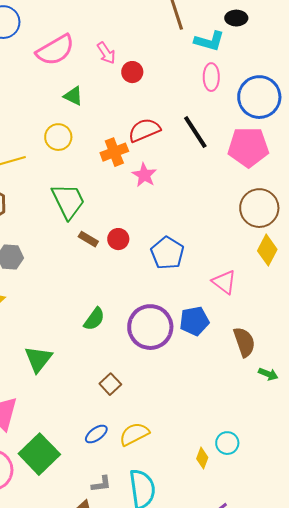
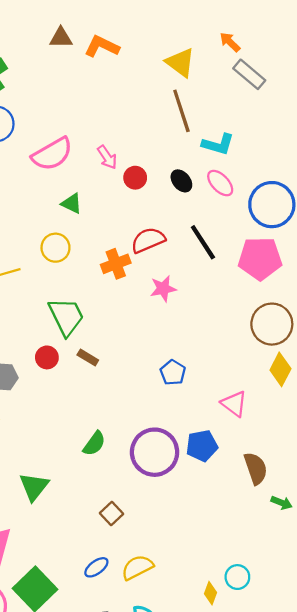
black ellipse: (236, 18) -> (181, 181), moved, turned 50
pink ellipse: (211, 77) -> (220, 183), turned -44
pink star: (144, 175) -> (163, 289), moved, turned 30
red circle: (118, 239) -> (47, 357), moved
blue pentagon: (167, 253) -> (173, 373), size x0.7

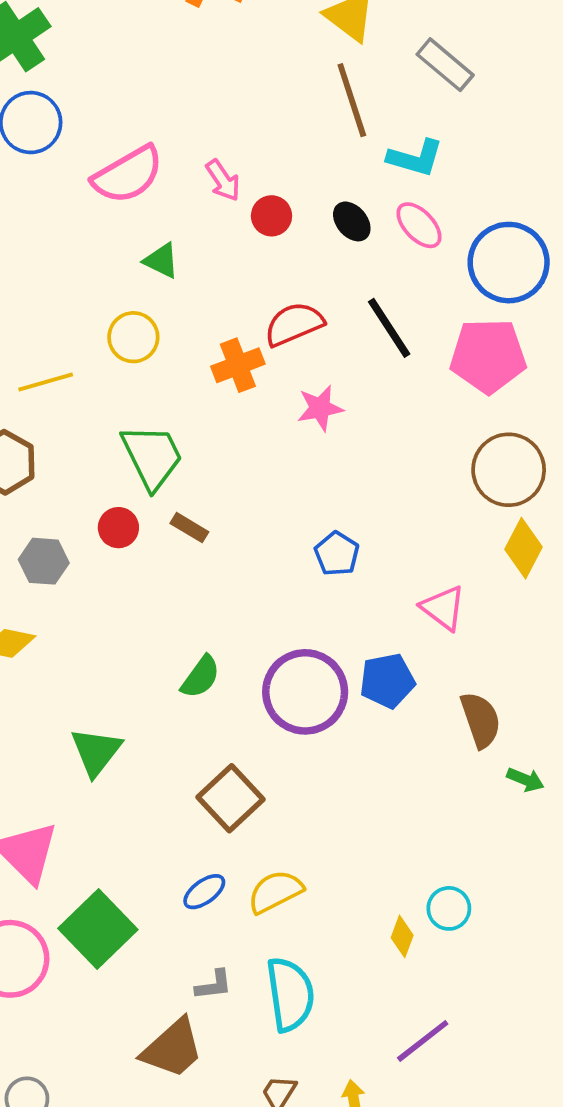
gray rectangle: (249, 74) -> (445, 65), moved
brown square: (111, 514) -> (230, 798), size x1.6

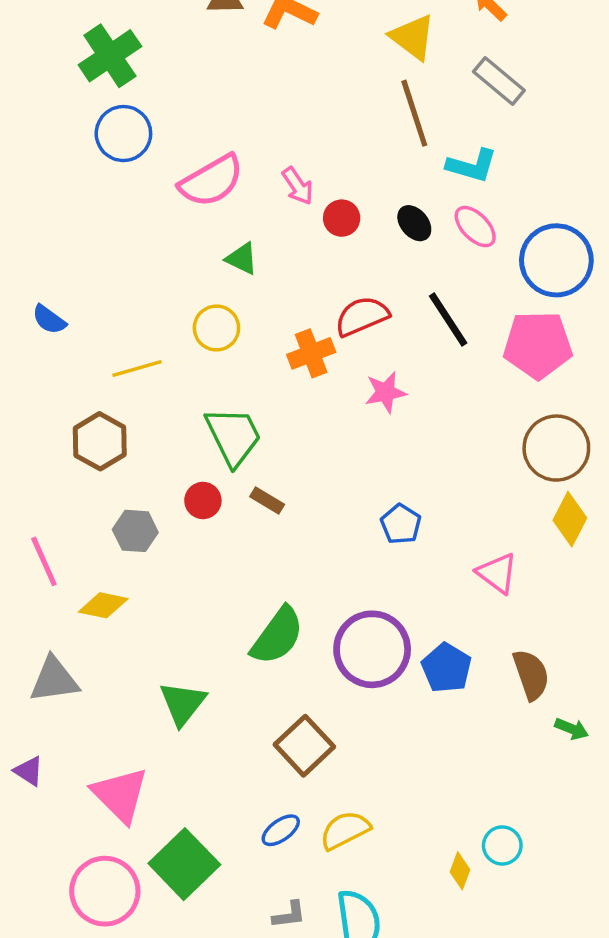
green semicircle: (201, 677) -> (277, 636), size x1.5
blue pentagon: (387, 681) -> (446, 668), moved, turned -30

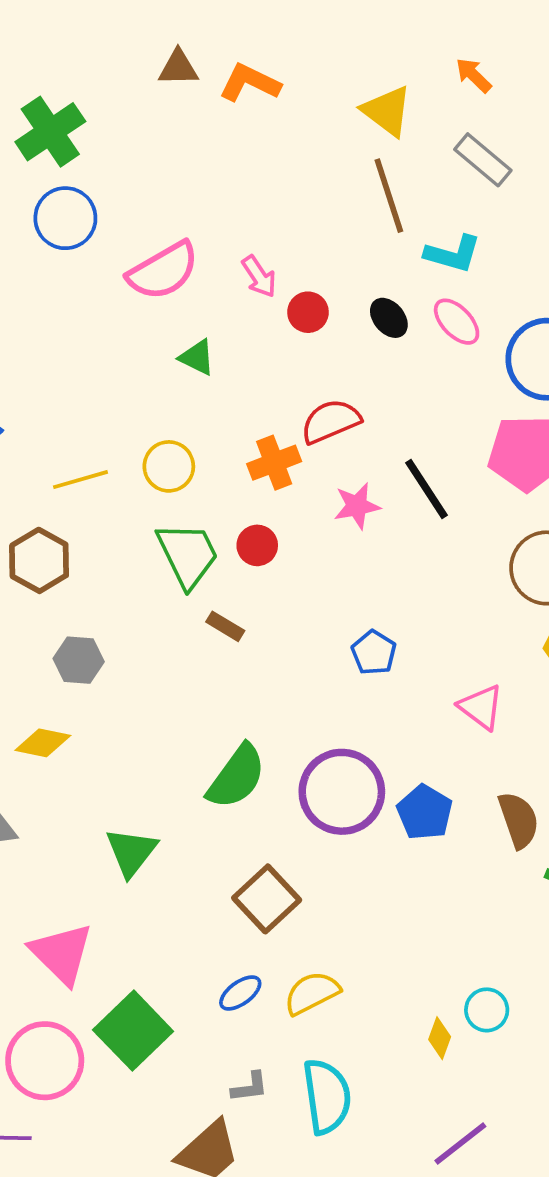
black line: (448, 320) -> (426, 489), moved
yellow circle: (216, 328) -> (169, 466), moved
red circle: (203, 500) -> (257, 545), moved

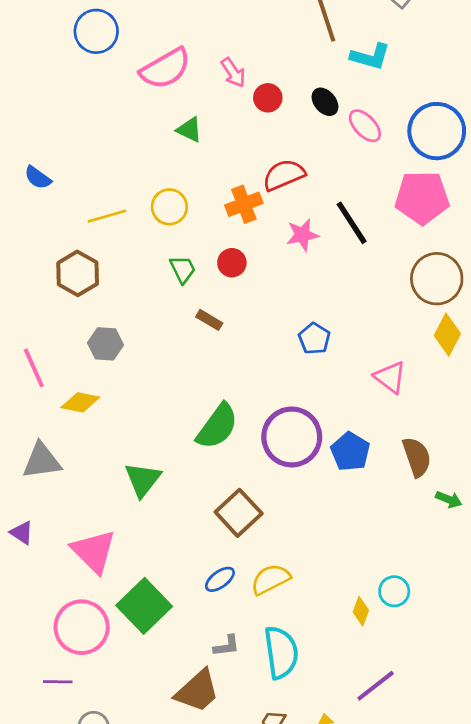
pink ellipse: (457, 322) -> (365, 126), moved
green trapezoid: (188, 555) -> (183, 269), size x0.6

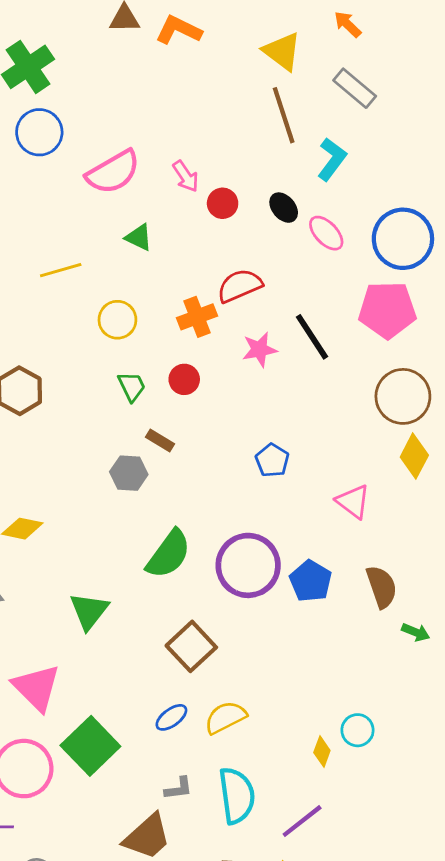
cyan L-shape: (370, 57) -> (332, 159), turned -69
yellow line: (107, 216) -> (61, 270), moved
gray hexagon: (106, 344) -> (129, 473), moved
purple line: (376, 686) -> (302, 821), moved

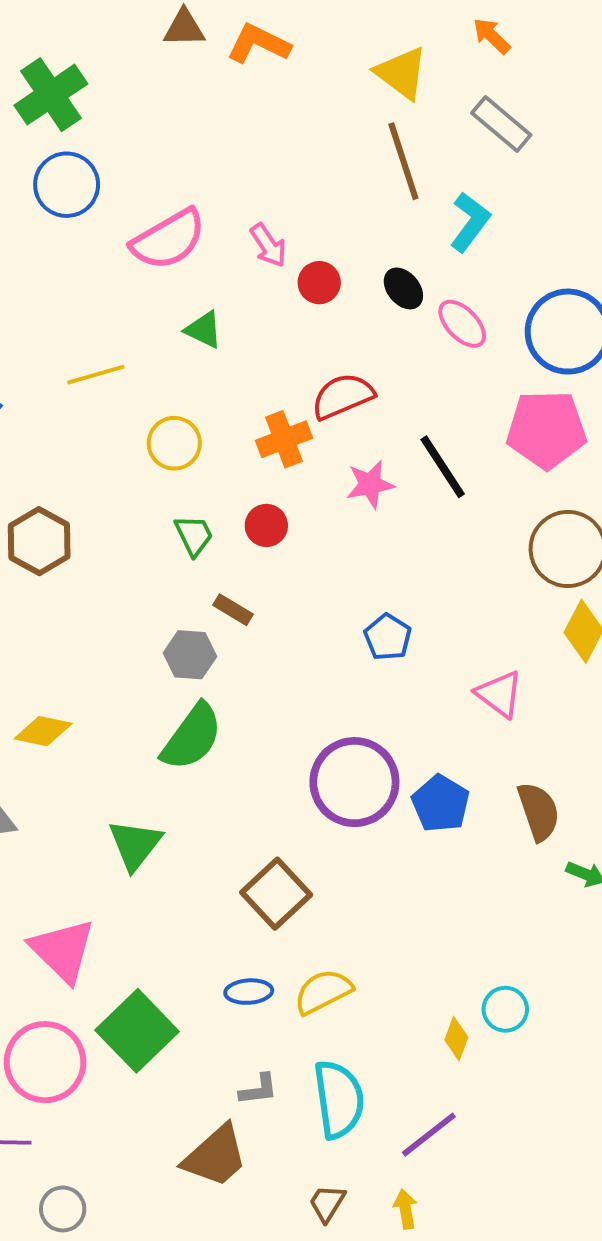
green semicircle: (169, 554) -> (192, 737), moved
blue ellipse: (171, 717) -> (249, 992), turned 32

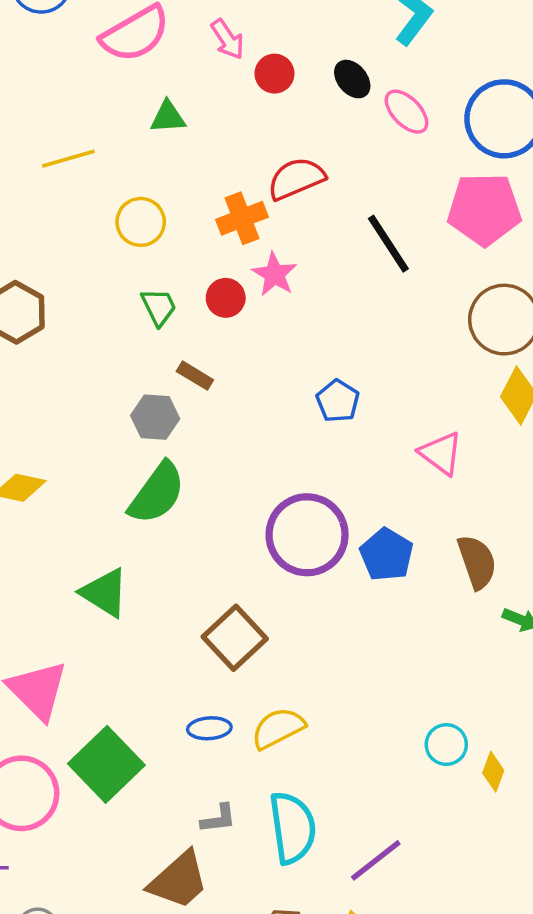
green triangle: (204, 330) -> (168, 117), turned -30
pink star: (370, 484) -> (274, 274), moved, turned -30
green triangle: (135, 845) -> (105, 593), turned -36
yellow diamond: (456, 1039) -> (493, 772), moved

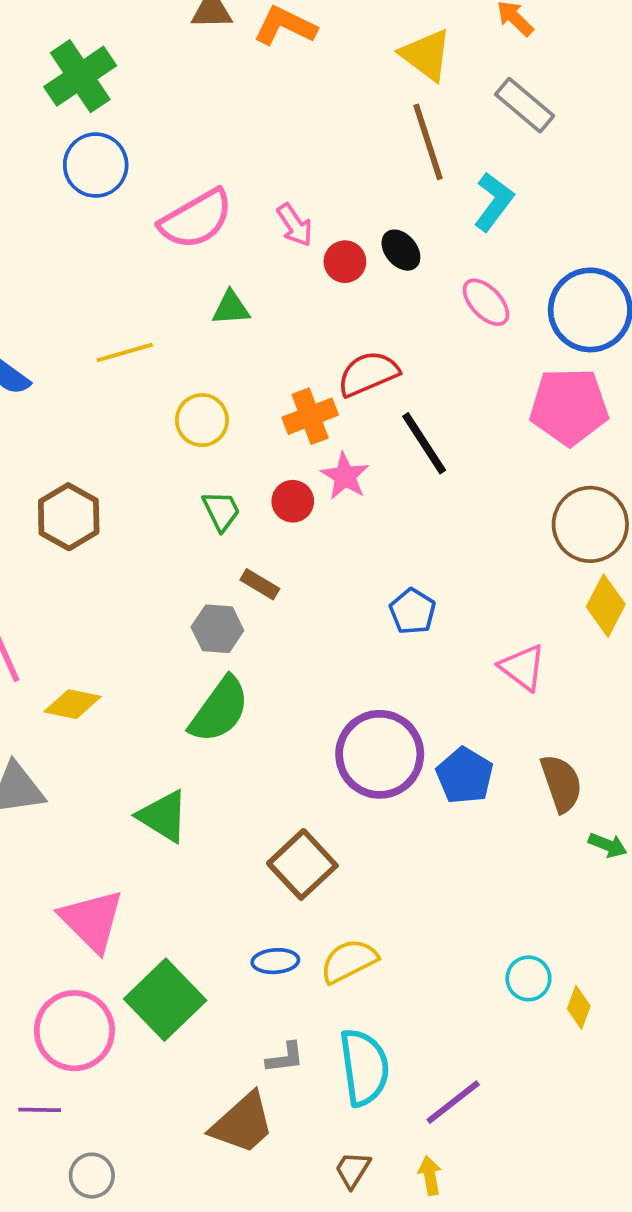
black ellipse: (352, 79) -> (401, 250), moved
black line: (388, 244) -> (424, 443), moved

